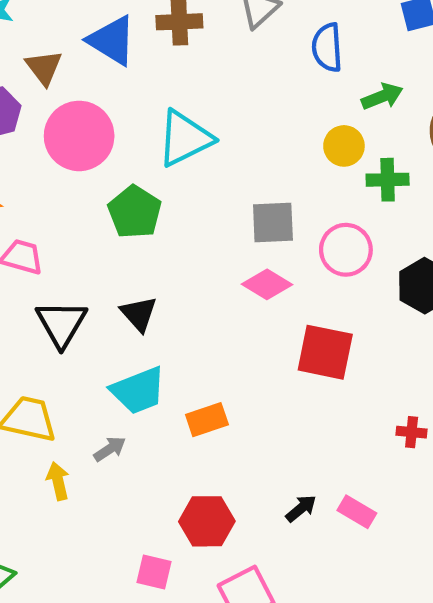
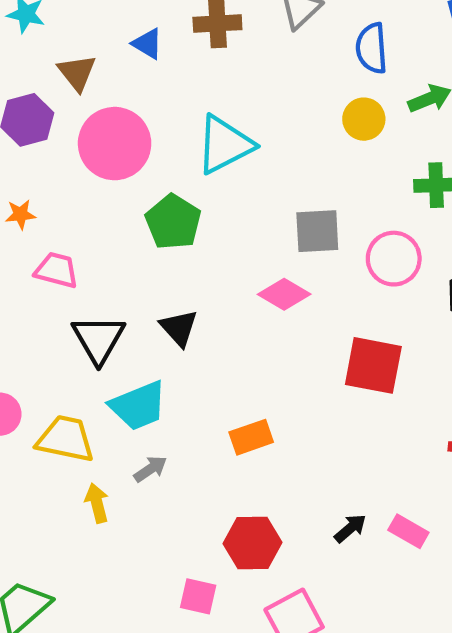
blue triangle: (112, 40) -> (147, 44), size x0.6
yellow circle: (344, 146) -> (364, 119), moved
pink diamond: (267, 284) -> (284, 294), moved
cyan trapezoid: (138, 391) -> (138, 406), moved

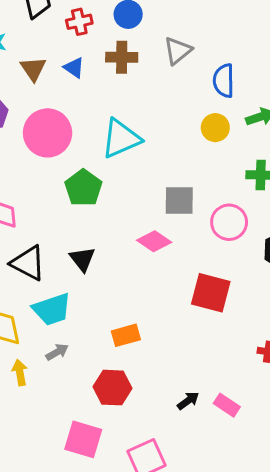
brown triangle: (77, 73) -> (33, 69), moved
black triangle: (98, 339) -> (28, 263), turned -36
red hexagon: (252, 543) -> (113, 388), moved
pink square: (198, 596) -> (83, 439), size x1.5

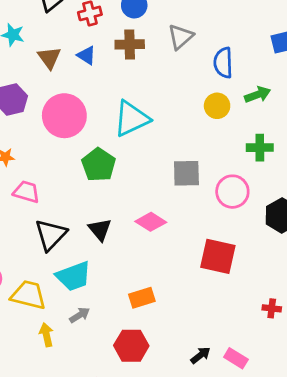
pink diamond: (154, 241) -> (151, 222), moved
black triangle: (28, 263) -> (51, 235), turned 48

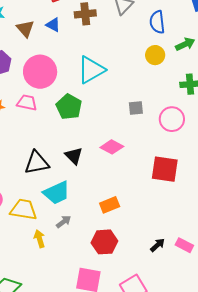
gray square: (186, 173) -> (136, 108), size x0.7
pink trapezoid: (26, 192) -> (27, 103), moved
black triangle: (51, 235) -> (37, 163), turned 40

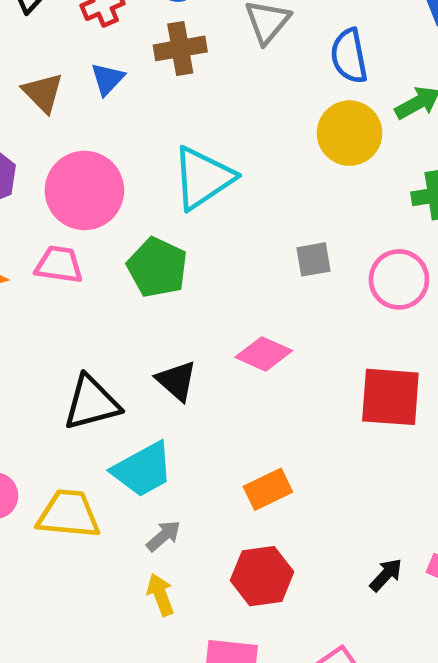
blue triangle: (53, 25) -> (107, 79), turned 49
yellow circle: (155, 55) -> (350, 133), size x1.4
yellow arrow: (39, 239) -> (160, 595), moved

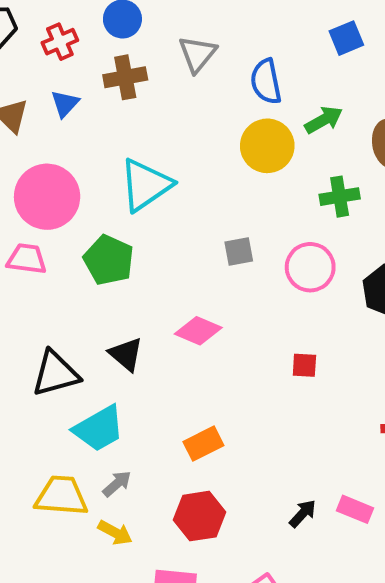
red square: (390, 397) -> (304, 365), size x0.5
yellow trapezoid: (69, 514) -> (61, 496), moved
yellow arrow: (160, 595) -> (115, 533), turned 140

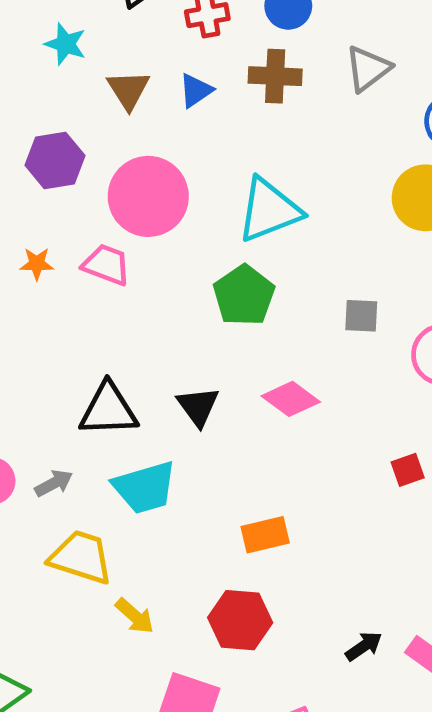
green pentagon: (109, 260) -> (244, 295), moved
red square: (304, 365) -> (408, 470), turned -36
gray arrow: (117, 484) -> (54, 483), moved

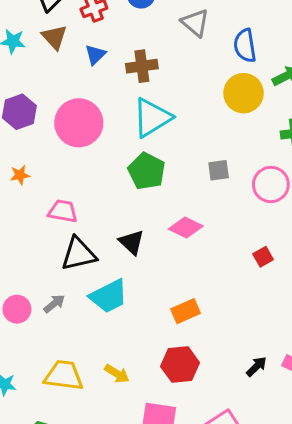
gray triangle: (368, 69) -> (195, 23), turned -32
brown cross: (275, 76) -> (142, 66), moved
brown triangle: (128, 90) -> (54, 37), moved
pink trapezoid: (106, 265) -> (63, 211), moved
yellow trapezoid: (81, 557) -> (64, 375), moved

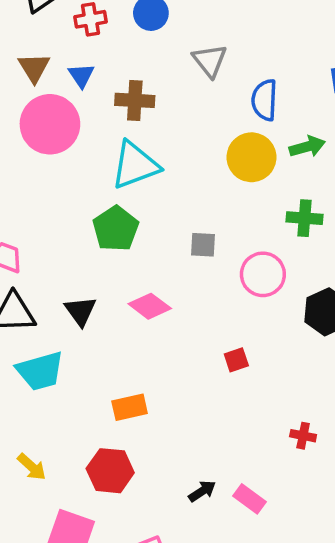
brown triangle: (54, 37) -> (34, 68), moved
blue triangle: (95, 55) -> (81, 75), turned -30
pink circle: (79, 123) -> (50, 124), moved

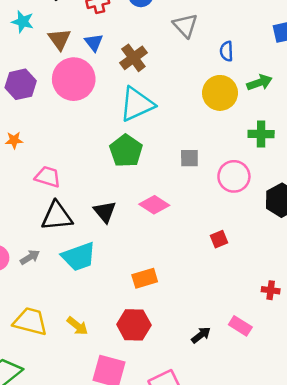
brown cross: (135, 100) -> (133, 58), turned -36
blue semicircle: (264, 100) -> (227, 51), size x0.7
pink rectangle: (250, 499) -> (240, 326), moved

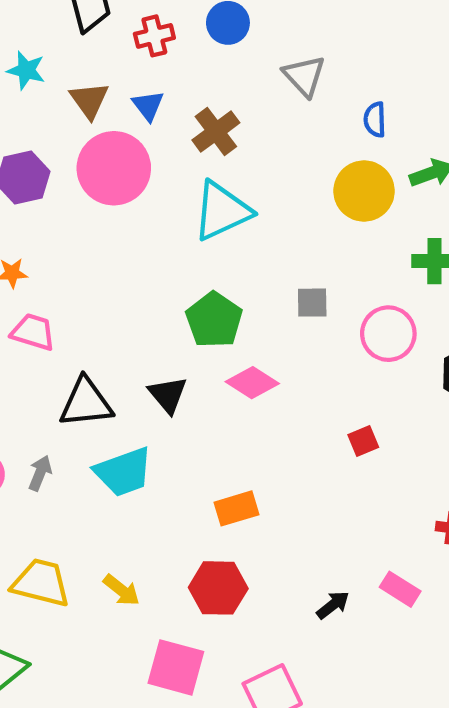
green pentagon: (126, 151) -> (214, 320), moved
pink trapezoid: (48, 177) -> (33, 332), moved
gray arrow: (30, 257) -> (40, 473), turned -36

